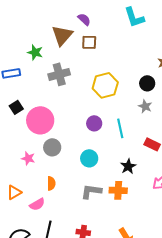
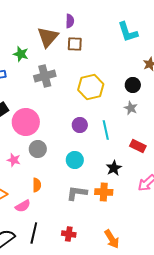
cyan L-shape: (134, 17) -> (128, 32), moved
purple semicircle: (84, 19) -> (70, 21), turned 48

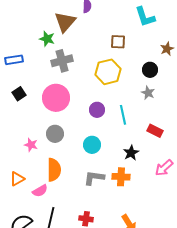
brown square: (75, 44) -> (118, 42), moved
green star: (21, 54) -> (47, 39), moved
pink circle: (26, 122) -> (56, 98), moved
orange semicircle: (37, 185) -> (54, 170), size x1.6

